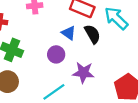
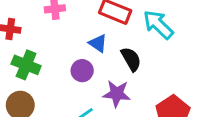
black semicircle: (92, 34) -> (131, 59), moved

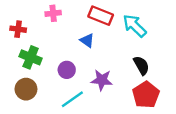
black semicircle: (131, 59) -> (141, 65), moved
purple circle: (82, 71) -> (67, 70), moved

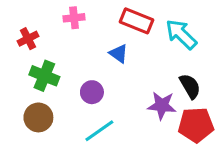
red cross: (18, 29) -> (28, 39), turned -35
purple star: (102, 80) -> (162, 106), moved
red pentagon: (146, 95) -> (196, 125), turned 30

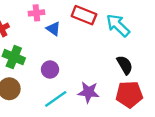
blue triangle: (119, 54) -> (53, 29), moved
purple star: (162, 106) -> (88, 92), moved

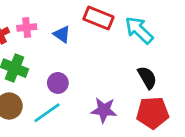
pink cross: (36, 13) -> (27, 27), moved
cyan line: (56, 99) -> (47, 113), moved

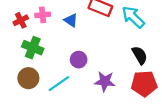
purple circle: (58, 83) -> (79, 60), moved

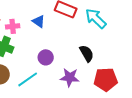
pink cross: (43, 15) -> (13, 26), moved
black semicircle: (140, 55) -> (87, 53), moved

